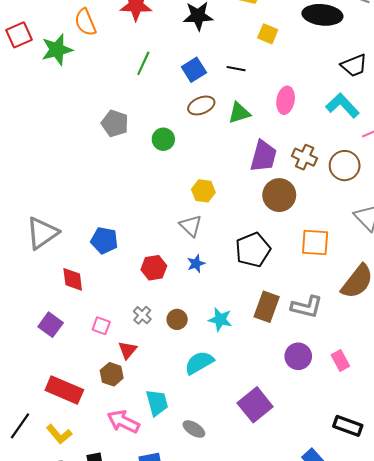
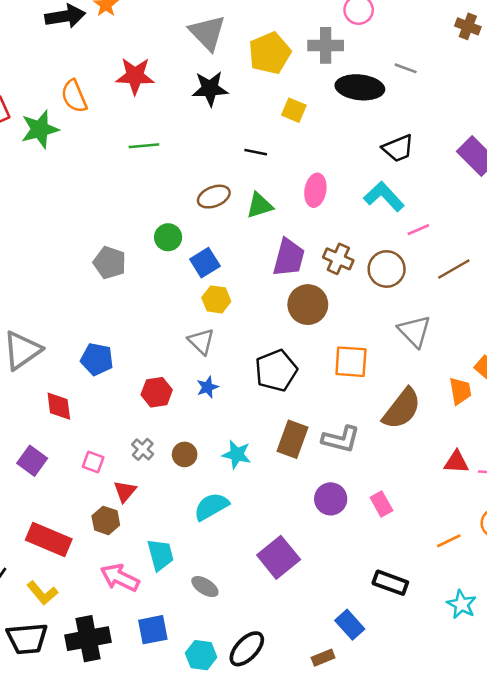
green line: (143, 63) -> (144, 146), turned 60
blue square: (194, 70) -> (205, 263), moved
gray pentagon: (115, 123) -> (110, 263), moved

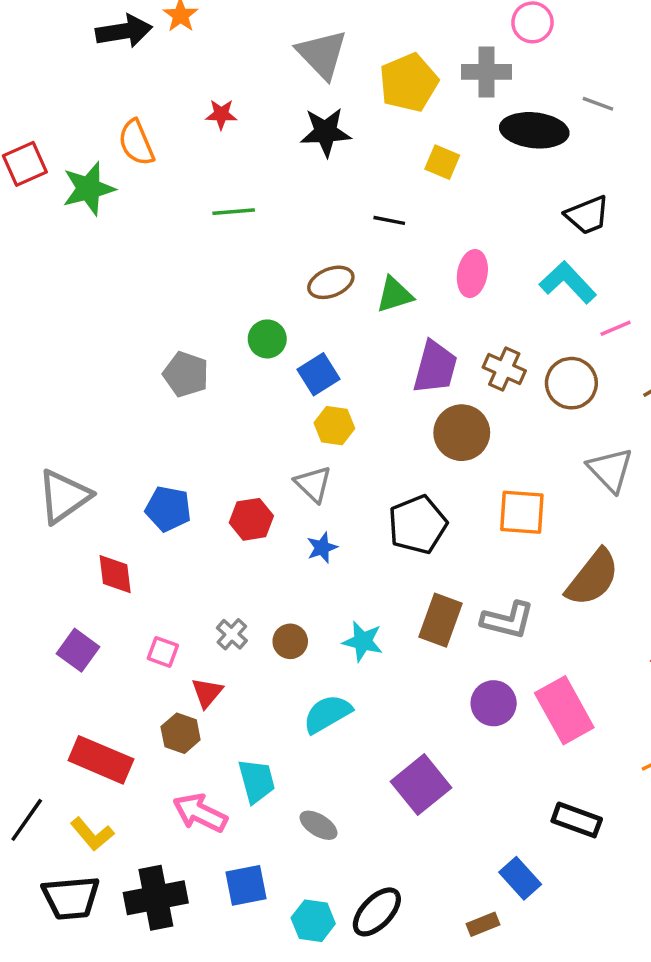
red star: (135, 76) -> (221, 114), size x0.6
red hexagon: (157, 392) -> (251, 519), moved
pink rectangle: (381, 504) -> (564, 710), size x1.8

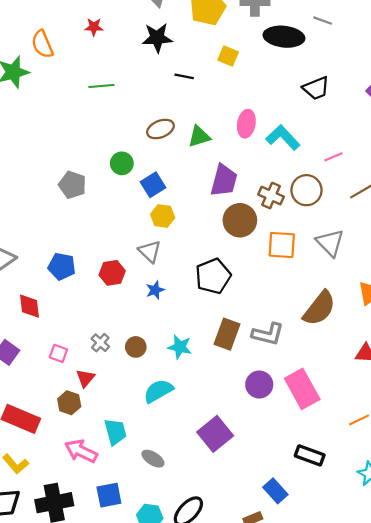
black line: (389, 220) -> (184, 76), moved
cyan L-shape: (568, 282) -> (283, 138), moved
brown cross: (504, 369) -> (271, 196), moved
orange square: (522, 512) -> (282, 245), moved

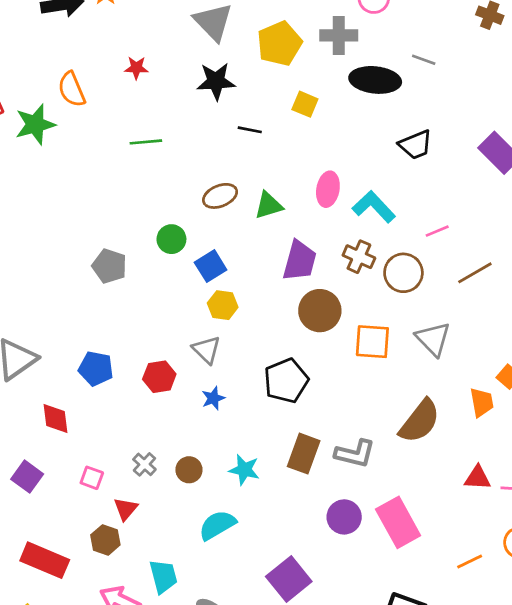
brown cross: (271, 196) -> (359, 257), moved

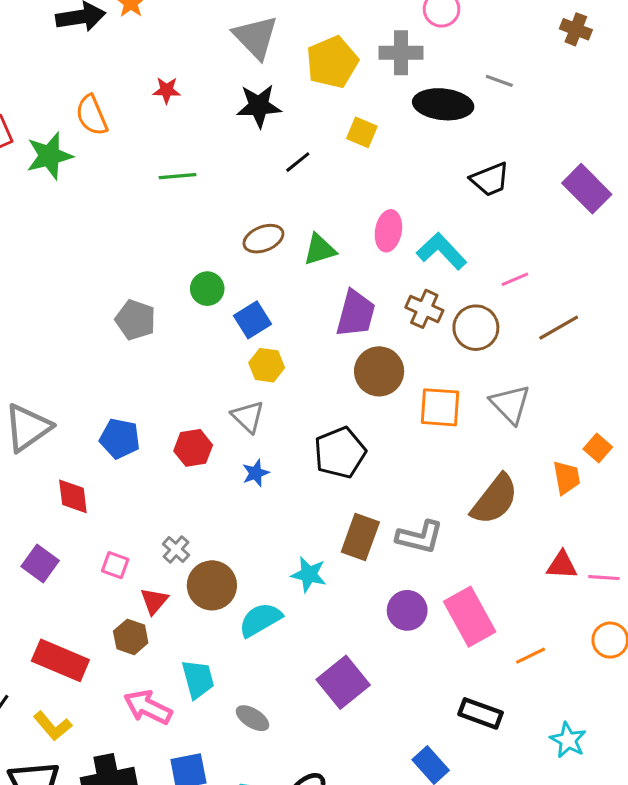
black line: (250, 130) -> (298, 162), turned -50
brown circle: (189, 470) -> (212, 585), moved, size x1.6
cyan star: (244, 470) -> (309, 574), moved
orange line: (470, 561) -> (531, 656), moved

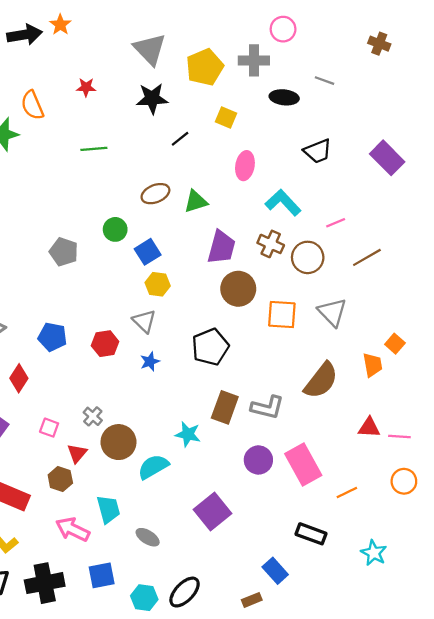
black ellipse: (443, 104) -> (284, 97), size x0.7
pink ellipse: (388, 231) -> (245, 166), moved
red diamond: (73, 496) -> (19, 378), turned 40

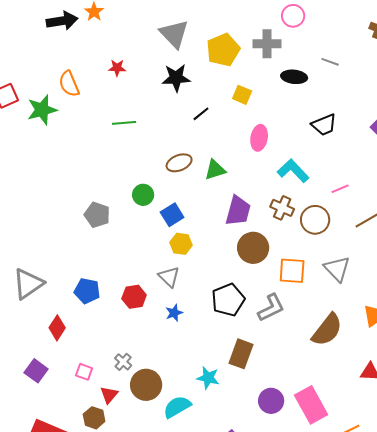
gray L-shape: (267, 407) -> (271, 308), moved, turned -40

